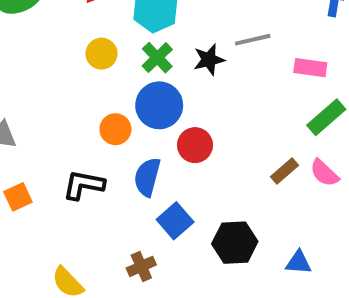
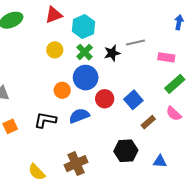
brown rectangle: (285, 171) -> (148, 122), moved
blue semicircle: (147, 177) -> (79, 116), turned 54
blue square: (175, 221) -> (133, 100), moved
brown cross: (141, 266) -> (76, 164), size x1.5

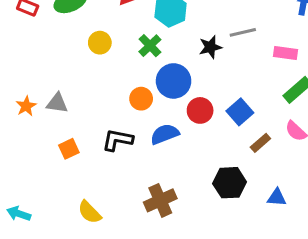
yellow circle: (55, 50) -> (100, 43), moved
green cross: (85, 52) -> (150, 46), moved
yellow semicircle: (37, 172) -> (89, 212), moved

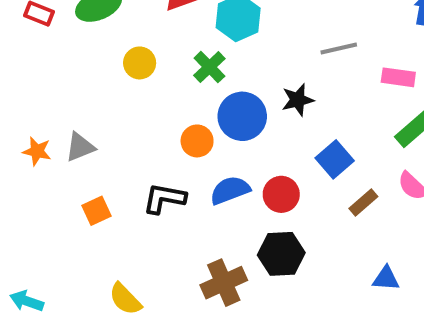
black star: (210, 47) -> (298, 100), moved
gray triangle: (57, 103) -> (80, 147), turned -30
orange star: (26, 106) -> (37, 151), turned -30
red circle: (200, 110) -> (281, 194), moved
black hexagon: (230, 183) -> (281, 254), moved

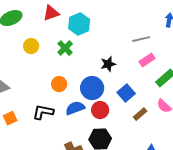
gray line: (339, 49) -> (141, 39), moved
pink rectangle: (398, 77) -> (147, 60), moved, turned -42
blue circle: (242, 116) -> (92, 88), moved

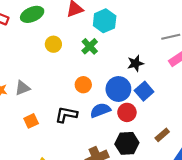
blue square: (126, 93) -> (144, 91), moved
brown rectangle: (140, 114) -> (162, 135), moved

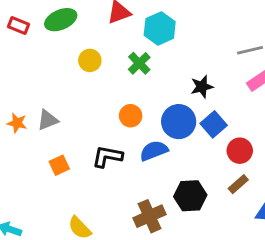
red circle: (127, 112) -> (240, 151), moved

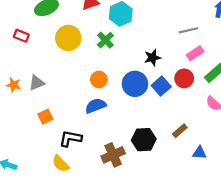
red rectangle: (18, 25) -> (21, 36), moved
yellow circle: (90, 60) -> (68, 38), size x1.5
blue semicircle: (154, 151) -> (96, 106), moved
red circle: (240, 151) -> (184, 78), moved
black L-shape: (107, 156) -> (70, 138), moved

